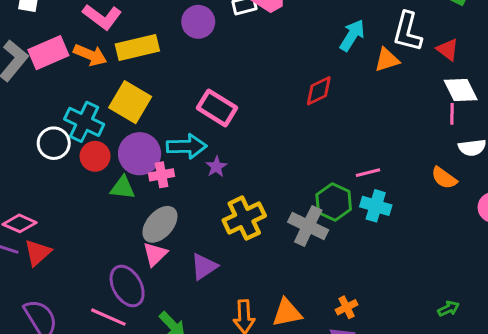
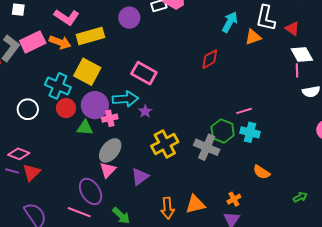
white circle: (54, 143) -> (28, 109), moved
orange semicircle: (444, 178) -> (261, 172), moved

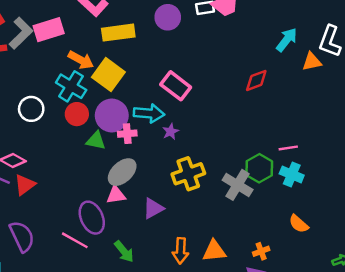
orange arrow: (60, 42) -> (81, 60), moved
pink triangle: (108, 170) -> (116, 195), turned 30

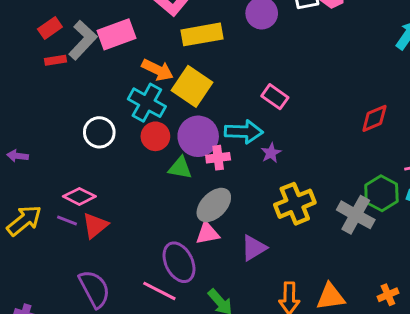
red diamond: (256, 80) -> (374, 118), moved
pink rectangle: (176, 86) -> (275, 97), size x0.7

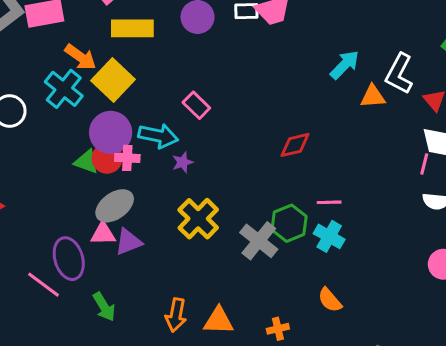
red circle: (155, 136) -> (107, 158), moved
yellow cross: (295, 204) -> (198, 219), turned -33
purple triangle: (254, 248) -> (128, 242), moved

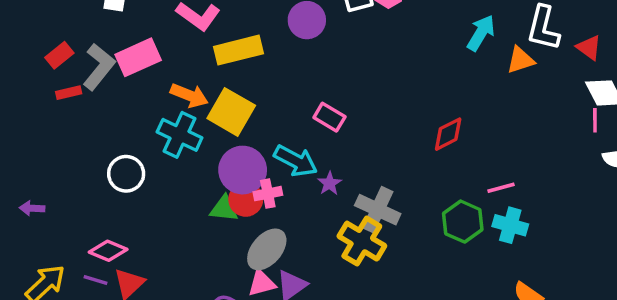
cyan arrow: (158, 136) -> (296, 161), turned 30
gray cross: (259, 241) -> (378, 210), moved

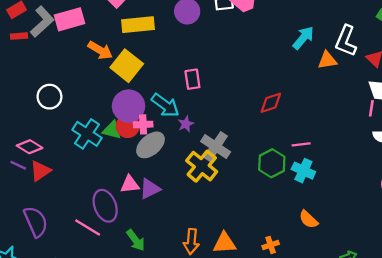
pink rectangle: (329, 117) -> (192, 79), turned 42
cyan cross: (180, 135) -> (87, 134), moved
gray ellipse: (267, 249) -> (151, 145), moved

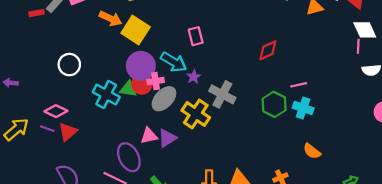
yellow cross: (202, 166) -> (196, 114), moved

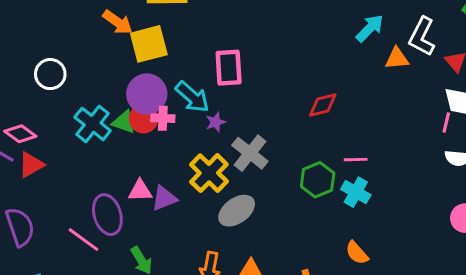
yellow square: (136, 30) -> (149, 44), turned 32
pink rectangle: (196, 36) -> (229, 68), size x1.4
gray ellipse: (164, 99) -> (237, 211), moved

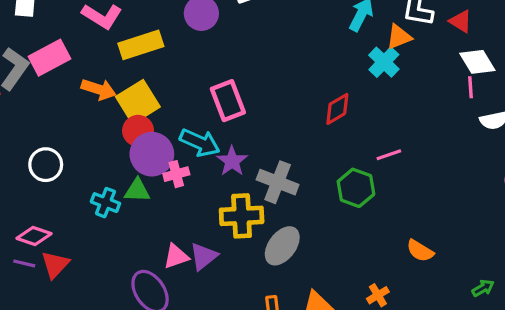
red circle: (144, 119) -> (138, 131), moved
purple star: (216, 122) -> (232, 161), size x1.4
cyan cross: (93, 124) -> (105, 203), size x0.7
yellow cross: (209, 173) -> (242, 216), turned -30
cyan cross: (356, 192) -> (384, 62), moved, turned 32

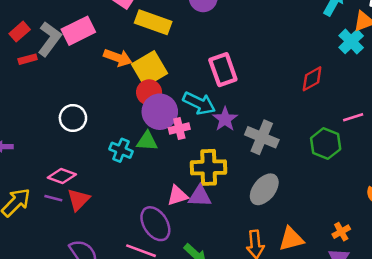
yellow rectangle: (141, 45) -> (153, 22), turned 36
yellow cross: (242, 216) -> (209, 167), moved
purple triangle: (204, 256) -> (200, 196), turned 40

